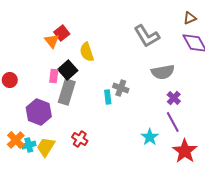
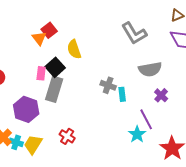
cyan rectangle: (108, 97) -> (122, 94), moved
purple line: (173, 122) -> (146, 119), moved
cyan cross: (29, 145) -> (16, 142), turned 32

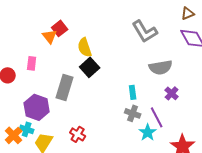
black square: (55, 67) -> (90, 67), moved
pink rectangle: (41, 73) -> (32, 63), moved
gray cross: (108, 85) -> (133, 113), moved
cyan cross: (16, 142) -> (27, 129), moved

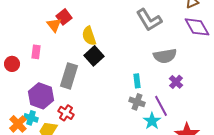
red cross: (78, 134) -> (66, 113), moved

